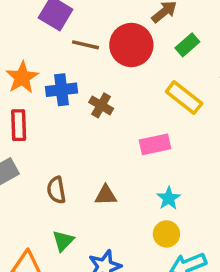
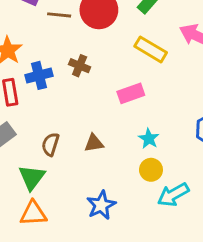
blue cross: (62, 90) -> (39, 75), moved
brown semicircle: (56, 190) -> (50, 144), turned 35
green triangle: (63, 241) -> (32, 177), moved, size x1.4

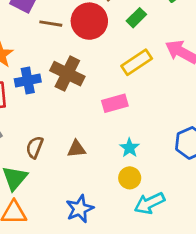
yellow rectangle: (151, 49) -> (137, 62), turned -68
brown cross: (80, 66) -> (67, 74), size x1.6

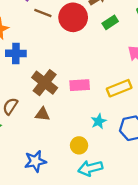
yellow rectangle: (137, 62) -> (119, 88), moved
brown cross: (67, 74) -> (45, 83), moved
cyan star: (129, 148) -> (99, 121), moved

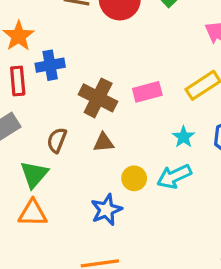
yellow circle: (79, 145) -> (134, 178), moved
cyan arrow: (90, 168) -> (174, 176), moved

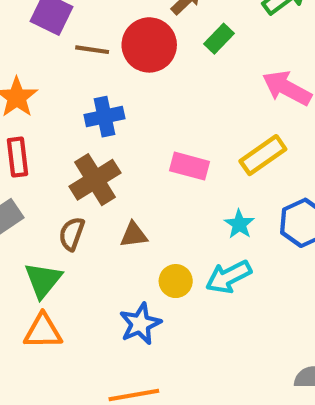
blue cross: (50, 65) -> (104, 117), moved
pink rectangle: (147, 92) -> (189, 166), turned 32
brown cross: (98, 98) -> (95, 180), moved, turned 33

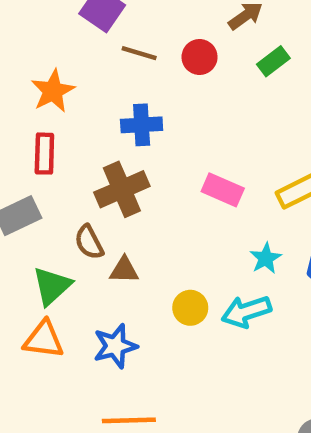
red circle: (149, 45) -> (200, 57), size x0.6
brown semicircle: (72, 234) -> (89, 242), turned -56
brown triangle: (134, 235) -> (124, 270), moved
blue star: (140, 324) -> (115, 346), moved

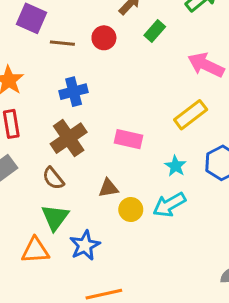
pink rectangle: (223, 190) -> (129, 139), moved
brown triangle: (124, 270) -> (108, 188), moved
green triangle: (52, 286) -> (55, 217), moved

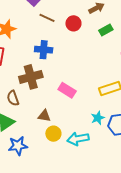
cyan star: (175, 166) -> (98, 118), moved

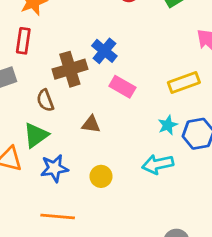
blue cross: (44, 50) -> (104, 51), moved, turned 36
yellow circle: (53, 134) -> (101, 176), moved
cyan arrow: (78, 139) -> (158, 164), moved

